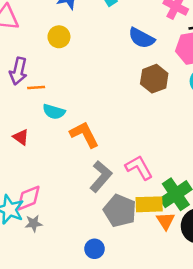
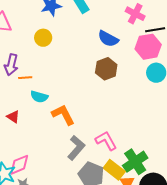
brown hexagon: (154, 79) -> (106, 69), moved
yellow rectangle: (149, 204) -> (114, 170), turned 40

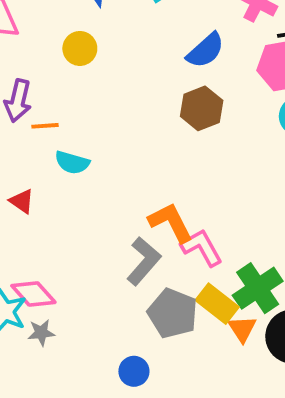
blue semicircle: (108, 39) -> (205, 50), turned -70
orange L-shape: (63, 115) -> (171, 222), moved
pink diamond: (19, 165) -> (33, 294), turned 70

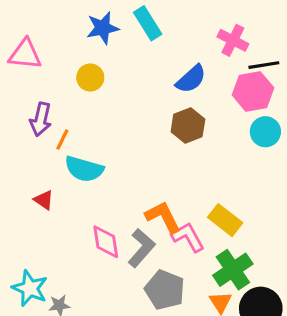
orange line: (45, 126) -> (62, 139), turned -60
cyan semicircle: (72, 163) -> (84, 169), size x1.4
pink diamond: (33, 294) -> (106, 242), moved, turned 33
yellow rectangle: (217, 304) -> (225, 220), moved

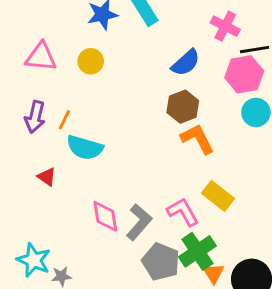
pink triangle: (25, 54) -> (41, 57), moved
purple arrow: (41, 119) -> (35, 117), moved
orange L-shape: (163, 217) -> (197, 139), moved
green cross: (233, 270) -> (197, 251), moved

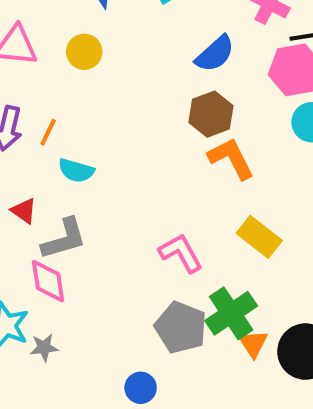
cyan semicircle: (85, 148) -> (76, 170), size x0.7
pink L-shape: (183, 212) -> (181, 253), moved
pink diamond: (105, 216) -> (48, 281), moved
gray L-shape: (139, 222) -> (64, 239), moved, turned 33

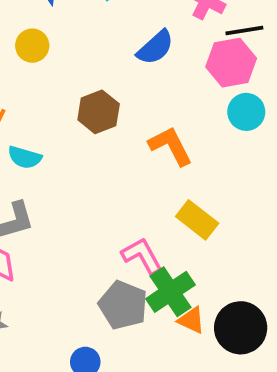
brown hexagon: (211, 114) -> (99, 112), moved
pink L-shape: (181, 253) -> (142, 256), moved
orange triangle: (253, 344) -> (191, 320), turned -32

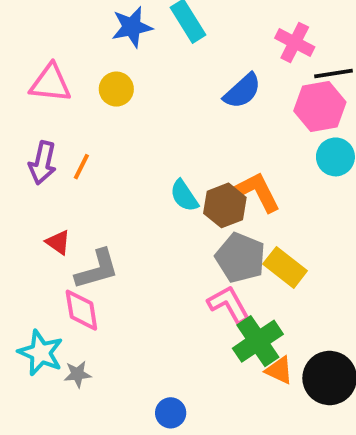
brown hexagon: (99, 112) -> (225, 205), moved
cyan semicircle: (25, 157) -> (184, 196), moved, turned 40
gray pentagon: (123, 305) -> (240, 258), moved

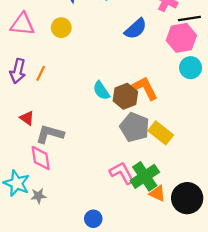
gray L-shape: (97, 269) -> (50, 134), turned -148
pink L-shape: (229, 304) -> (122, 173), moved

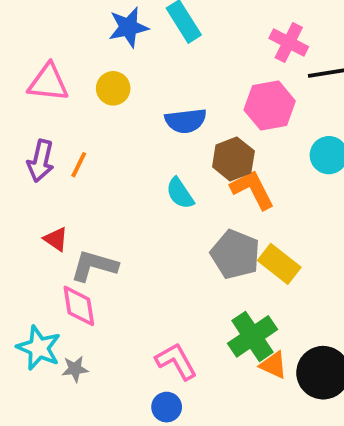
blue semicircle: (136, 29) -> (186, 121), moved, turned 35
pink hexagon: (181, 38) -> (270, 105), moved
brown hexagon: (125, 96) -> (233, 159), moved
pink L-shape: (122, 173) -> (176, 361), moved

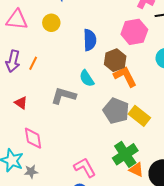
blue semicircle: (186, 121) -> (90, 40), turned -85
gray L-shape: (94, 266) -> (63, 96), moved

